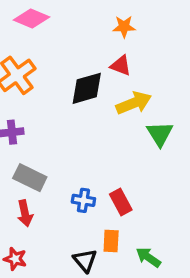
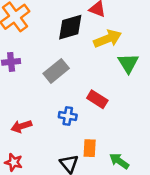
gray rectangle: (30, 178) -> (56, 71), moved, turned -65
red rectangle: (121, 202) -> (97, 99), moved, turned -30
red arrow: (25, 213) -> (21, 126), turned 84

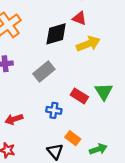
green triangle: (128, 63) -> (104, 91), moved
orange rectangle: (90, 148) -> (73, 138), turned -56
green arrow: (119, 161) -> (98, 149), turned 126

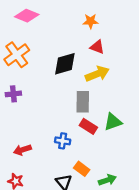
red triangle: (79, 18) -> (97, 47), moved
gray rectangle: (44, 72) -> (83, 102), moved, turned -50
green triangle: (104, 91) -> (113, 122), turned 42

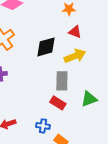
red rectangle: (88, 126) -> (58, 103), moved
blue cross: (63, 141) -> (43, 126), moved

